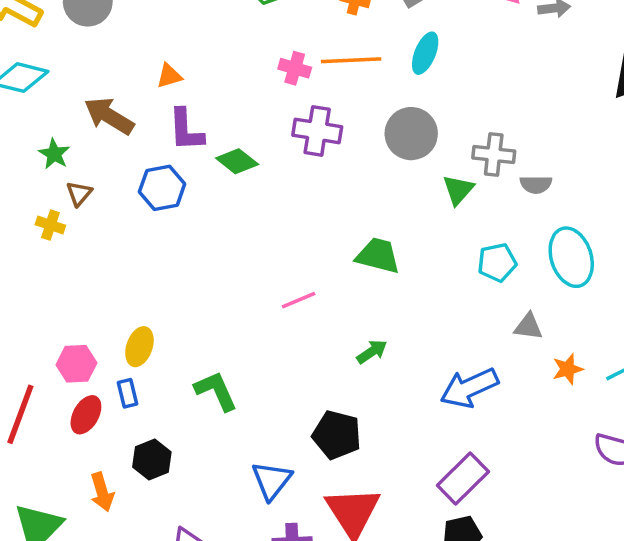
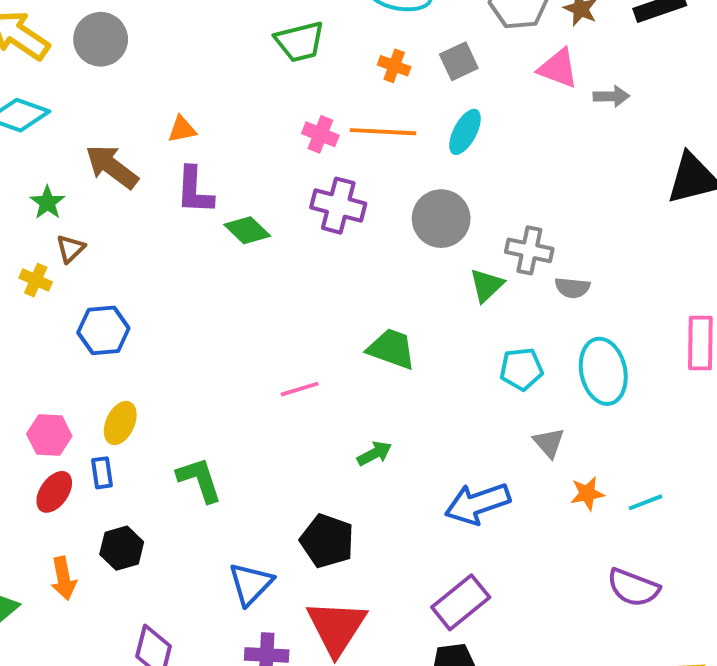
blue hexagon: (162, 188) -> (103, 330), moved
gray triangle: (528, 327) -> (549, 443), turned 36

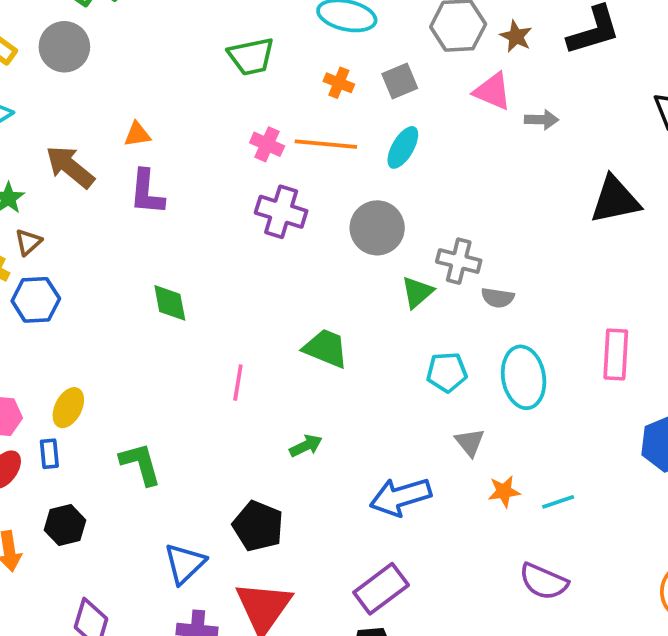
green diamond: (247, 230) -> (170, 303), moved, turned 33
blue hexagon: (103, 330) -> (36, 300), moved
pink line: (300, 389) -> (238, 383), turned -66

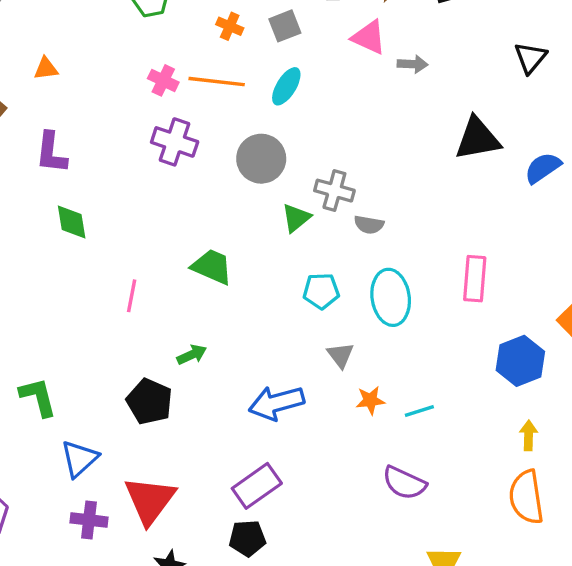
purple L-shape: (147, 192) -> (51, 153), moved
green L-shape: (140, 464) -> (38, 397), moved
black pentagon: (258, 526) -> (150, 402), moved

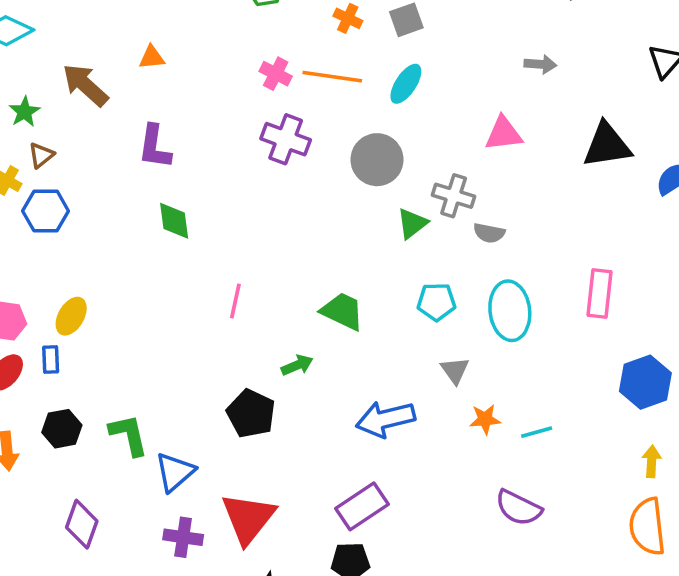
pink triangle: (369, 37) -> (504, 134), moved, turned -33
green trapezoid: (212, 267) -> (342, 311), moved
green L-shape: (38, 397) -> (129, 435), moved

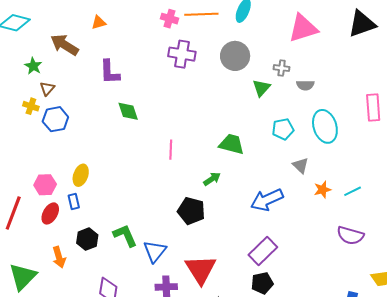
pink triangle: (504, 134) -> (303, 28), size x1.4
gray cross: (454, 196) -> (282, 68), size x0.7

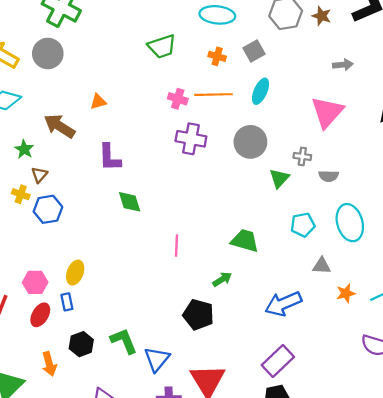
pink triangle: (303, 28) -> (327, 112), turned -32
gray triangle: (300, 165) -> (322, 266), turned -42

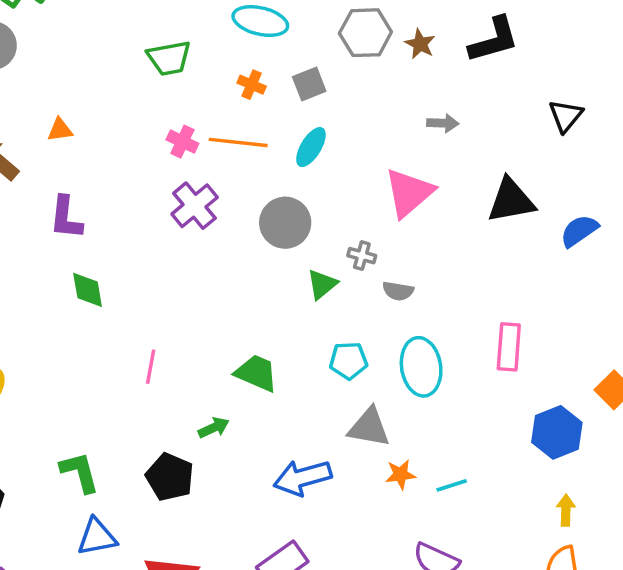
purple cross: (191, 139) -> (195, 206), turned 32
gray triangle: (322, 266) -> (369, 427), size x1.5
green L-shape: (124, 341) -> (80, 472), moved
blue triangle: (157, 359) -> (97, 537), turned 32

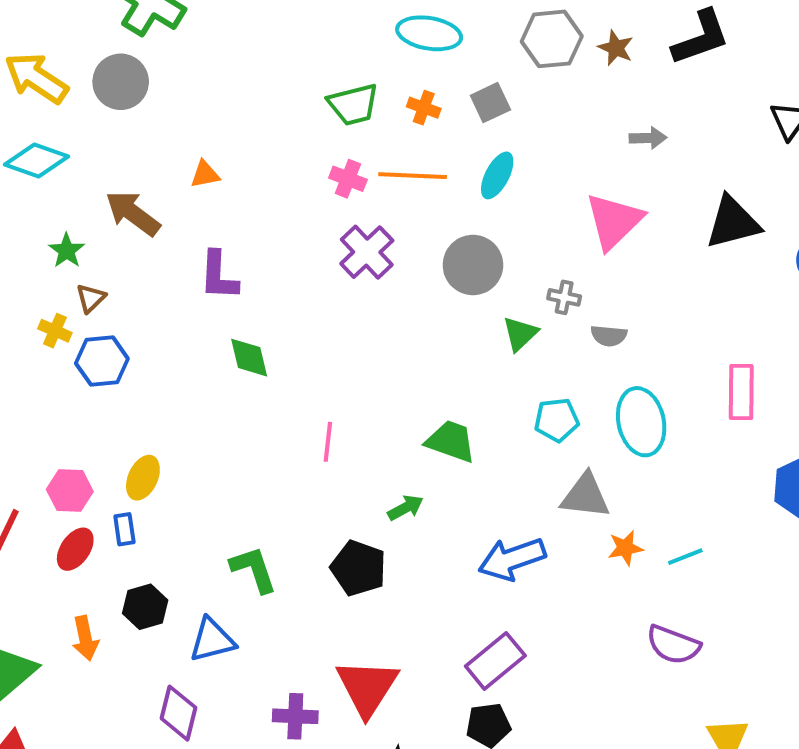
green trapezoid: (169, 58) -> (353, 104), moved
blue triangle: (97, 537) -> (212, 640), moved

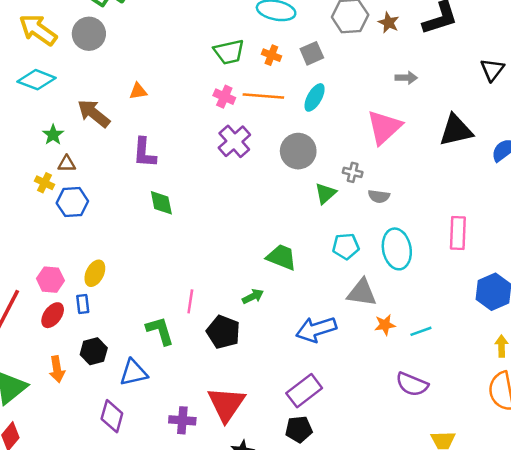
brown triangle: (91, 298) -> (67, 164), turned 42
pink line: (328, 442) -> (190, 301), moved

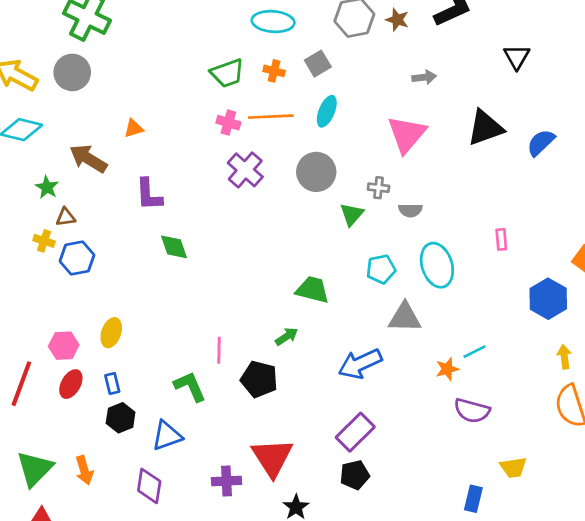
pink rectangle: (458, 233) -> (501, 239), size x0.6
blue rectangle: (83, 304) -> (112, 383), moved
orange star: (385, 325) -> (447, 369), moved
orange arrow: (57, 369) -> (84, 470), moved

